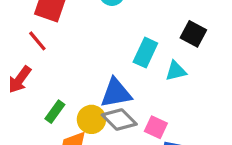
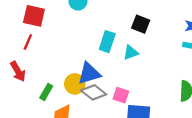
red line: (37, 41) -> (28, 42), turned 70
red arrow: (20, 80) -> (18, 71), turned -60
yellow circle: (91, 119) -> (75, 84), moved

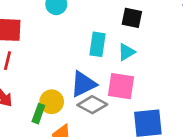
yellow circle: (75, 84) -> (52, 102), moved
pink square: (121, 95) -> (121, 86), moved, size x1.5

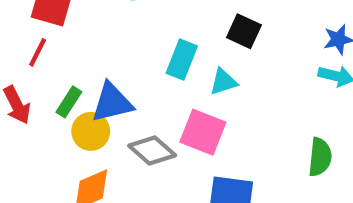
blue triangle: (83, 84) -> (112, 103), moved
green rectangle: (38, 114) -> (69, 102), moved

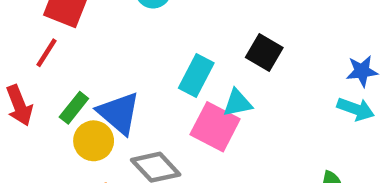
blue triangle: (112, 103) -> (119, 113), turned 48
pink square: (203, 132) -> (215, 127), moved

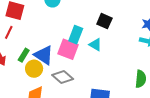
cyan triangle: (237, 103) -> (95, 45), turned 48
pink square: (215, 127) -> (68, 49), moved

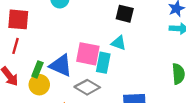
cyan rectangle: (76, 35) -> (103, 63), moved
yellow circle: (34, 69) -> (39, 85), moved

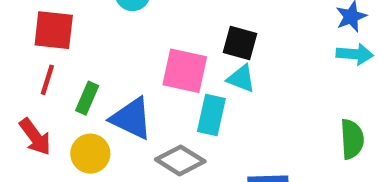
black square: (125, 14) -> (240, 43), moved
pink square: (88, 54) -> (185, 71), moved
green rectangle: (37, 69) -> (87, 98), moved

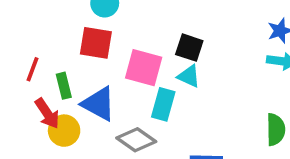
red square: (54, 30) -> (96, 43), moved
green rectangle: (87, 98) -> (64, 86), turned -40
red arrow: (35, 137) -> (47, 113), moved

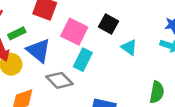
cyan triangle: (189, 76) -> (129, 47), moved
green rectangle: (64, 86) -> (17, 33), turned 66

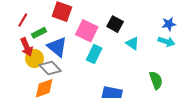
gray diamond: (59, 80) -> (50, 68), moved
green semicircle: (157, 92) -> (156, 80), turned -30

